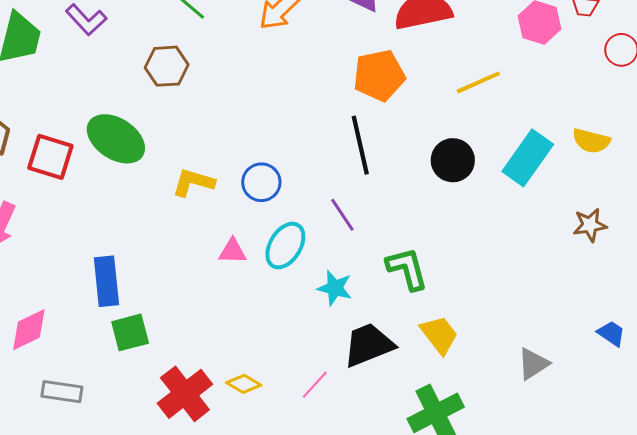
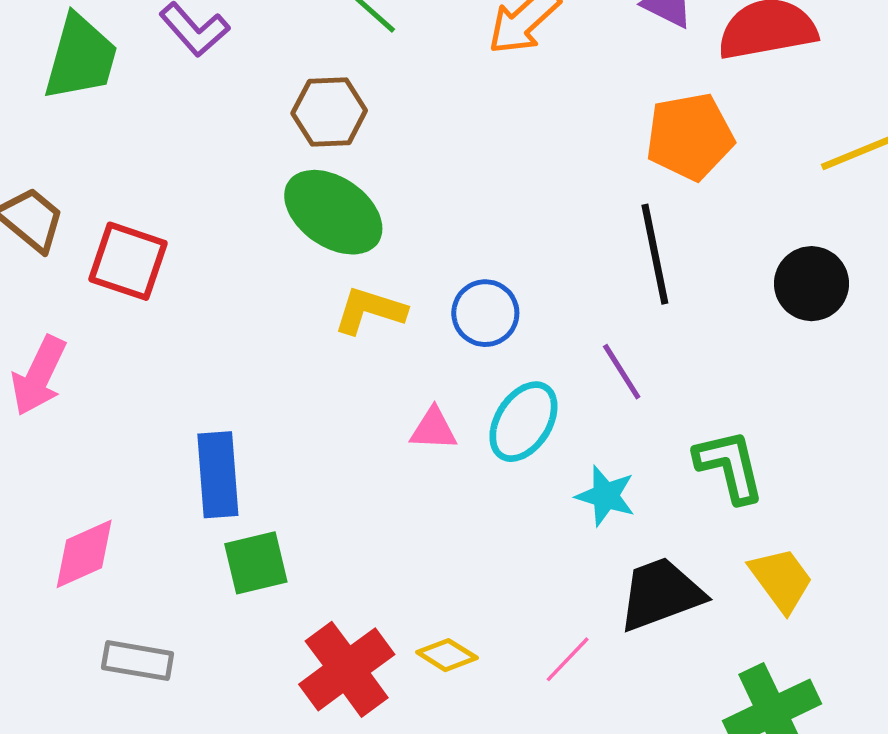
green ellipse: (116, 139) -> (333, 212), moved

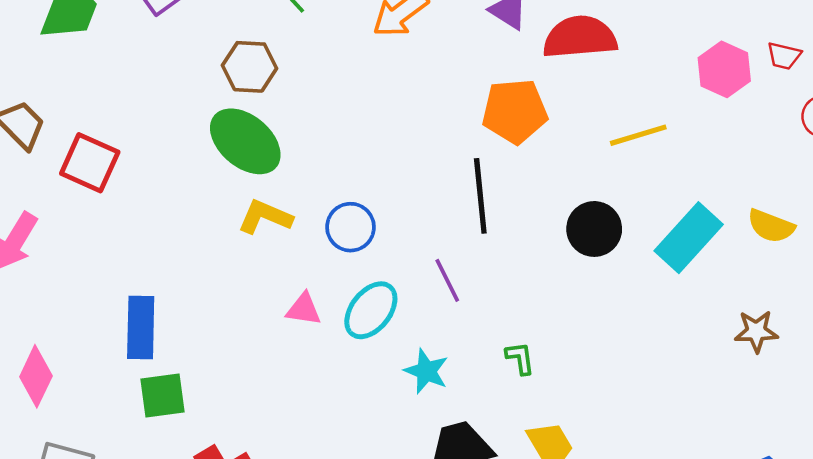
green L-shape: (729, 466) -> (520, 358), size x0.6
pink diamond: (84, 554) -> (36, 376), turned -46

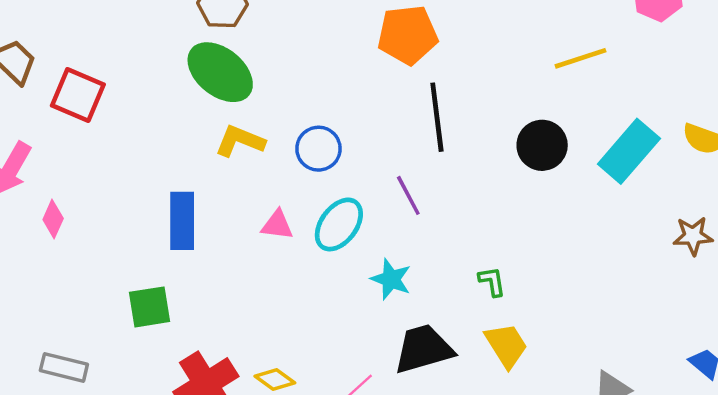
orange pentagon: (515, 111) -> (408, 35), moved
blue rectangle: (141, 327) -> (182, 221), moved
green L-shape: (520, 358) -> (492, 281), moved
pink diamond: (36, 376) -> (53, 219), moved, size x0.7

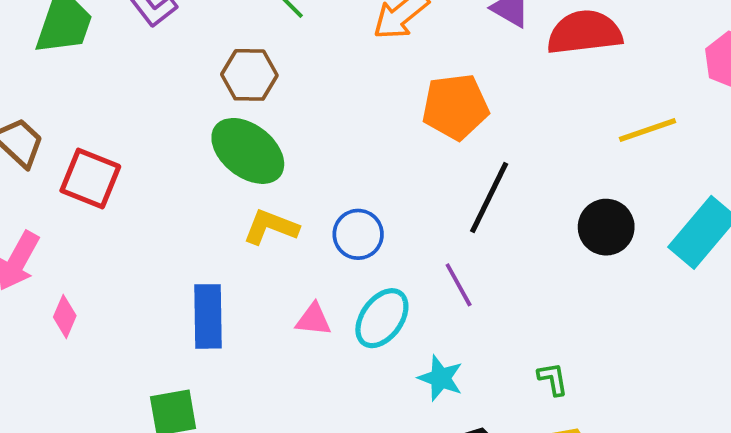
black line: (437, 117) -> (489, 198), turned 34

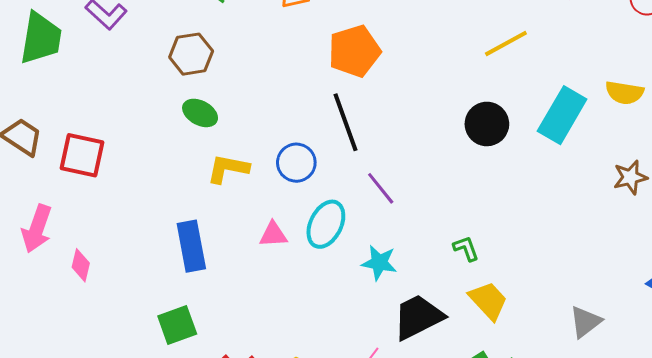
green ellipse: (248, 151) -> (200, 113), size x0.6
black line: (489, 198) -> (345, 122), moved, turned -36

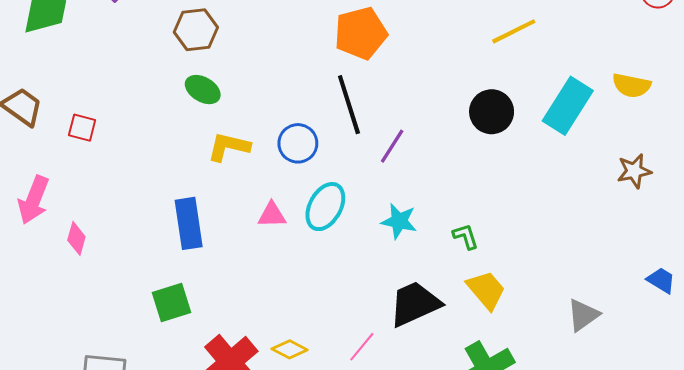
red square: (82, 155) -> (82, 128), size x0.6
purple line: (381, 188) -> (392, 146), moved, turned 69
cyan star: (379, 263) -> (399, 221), moved

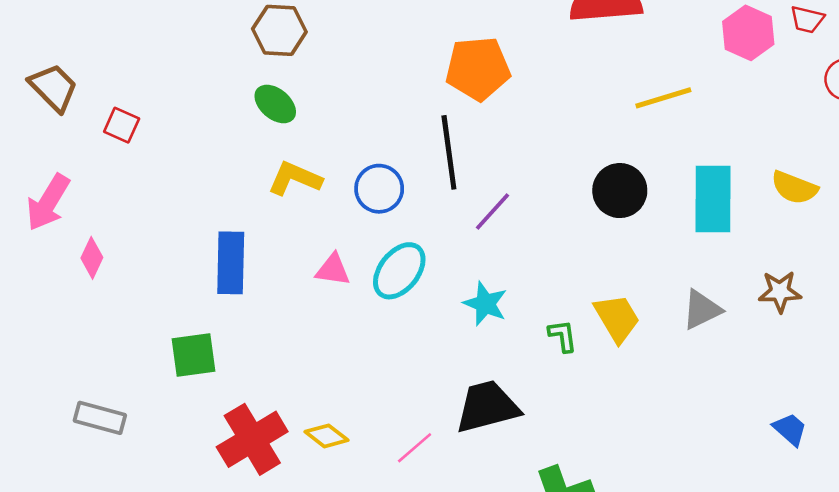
cyan rectangle: (568, 106) -> (713, 199), turned -42
yellow trapezoid: (486, 290) -> (617, 318), moved
gray triangle: (583, 315) -> (702, 310), moved

